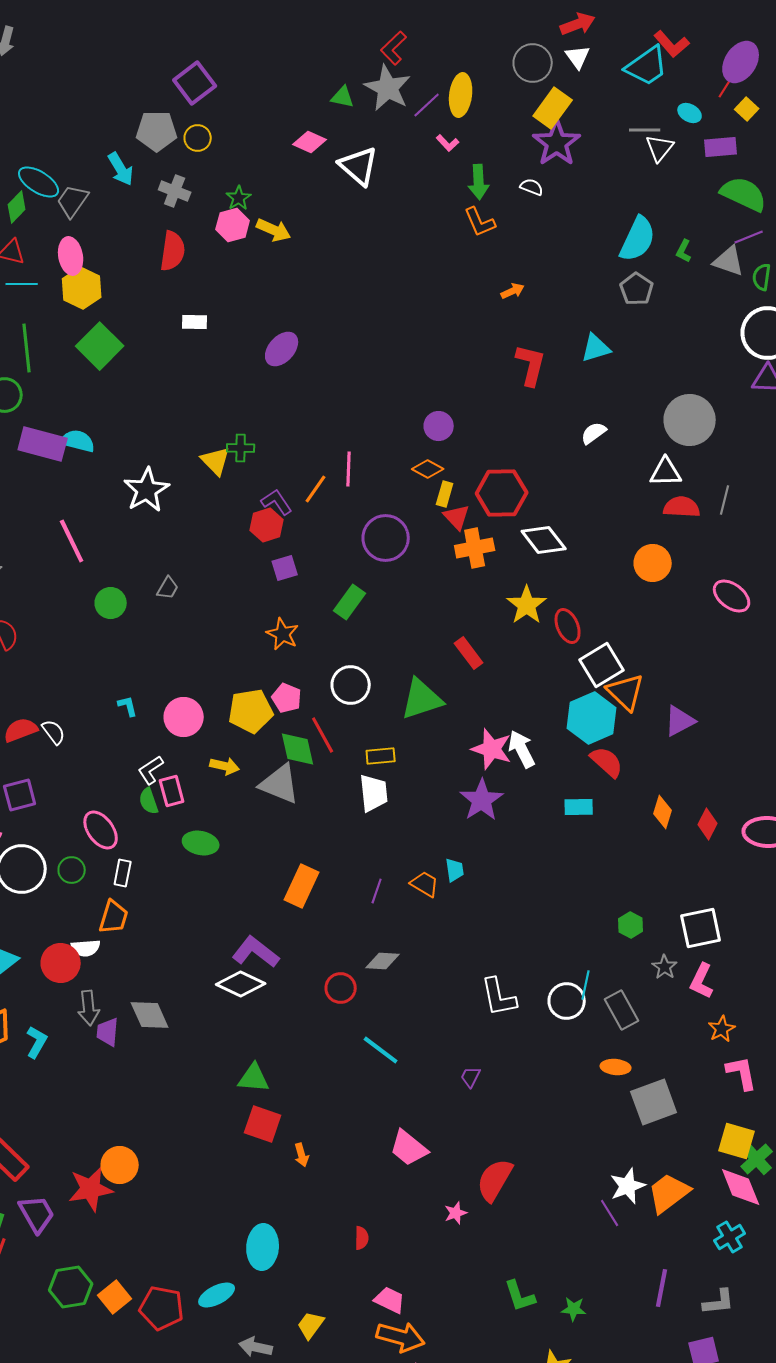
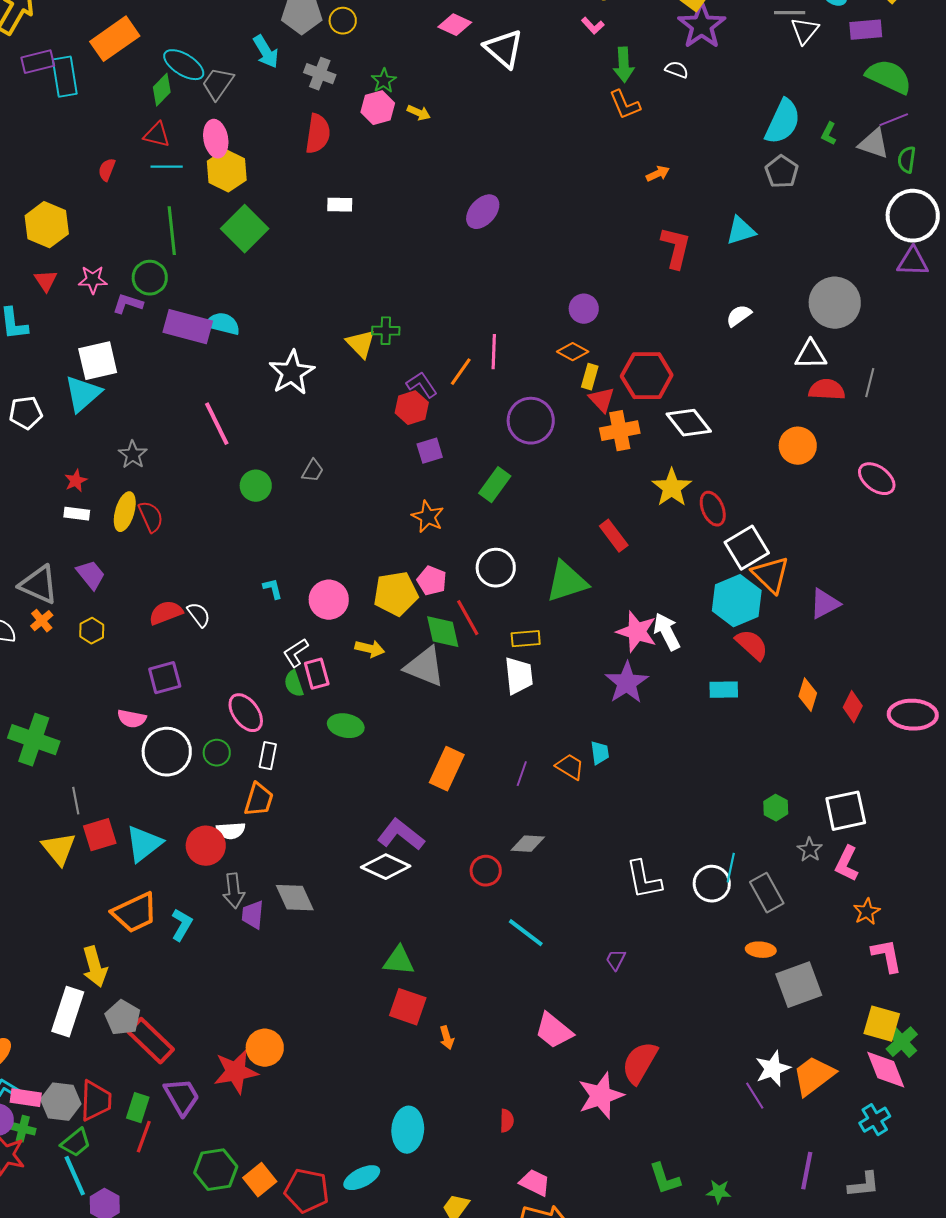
yellow arrow: (274, 230) -> (419, 113), size x0.7
purple ellipse: (282, 349) -> (483, 212), moved
pink star: (456, 1213) -> (601, 1096), size x2.0

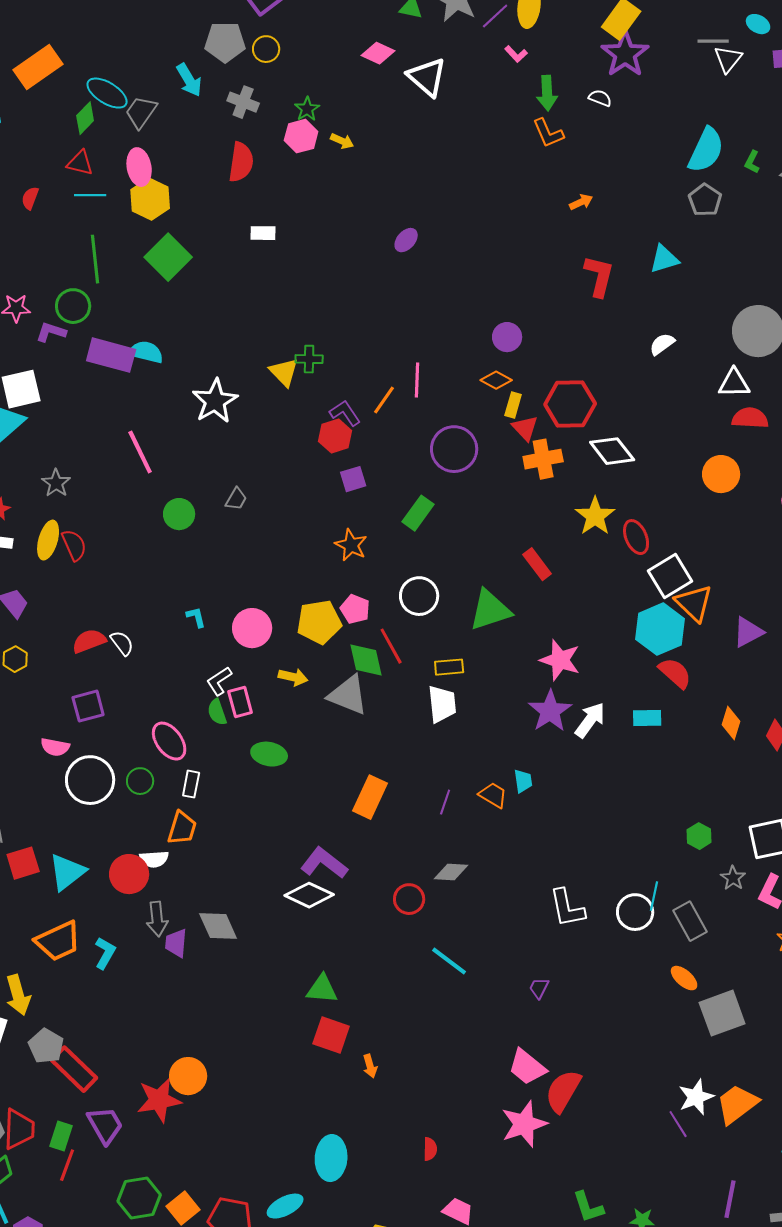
purple ellipse: (483, 212) -> (406, 240), size x0.7
white arrow: (667, 632) -> (590, 720), moved, turned 63
orange ellipse: (761, 950) -> (684, 978), turned 36
pink trapezoid: (554, 1031) -> (527, 1067), moved

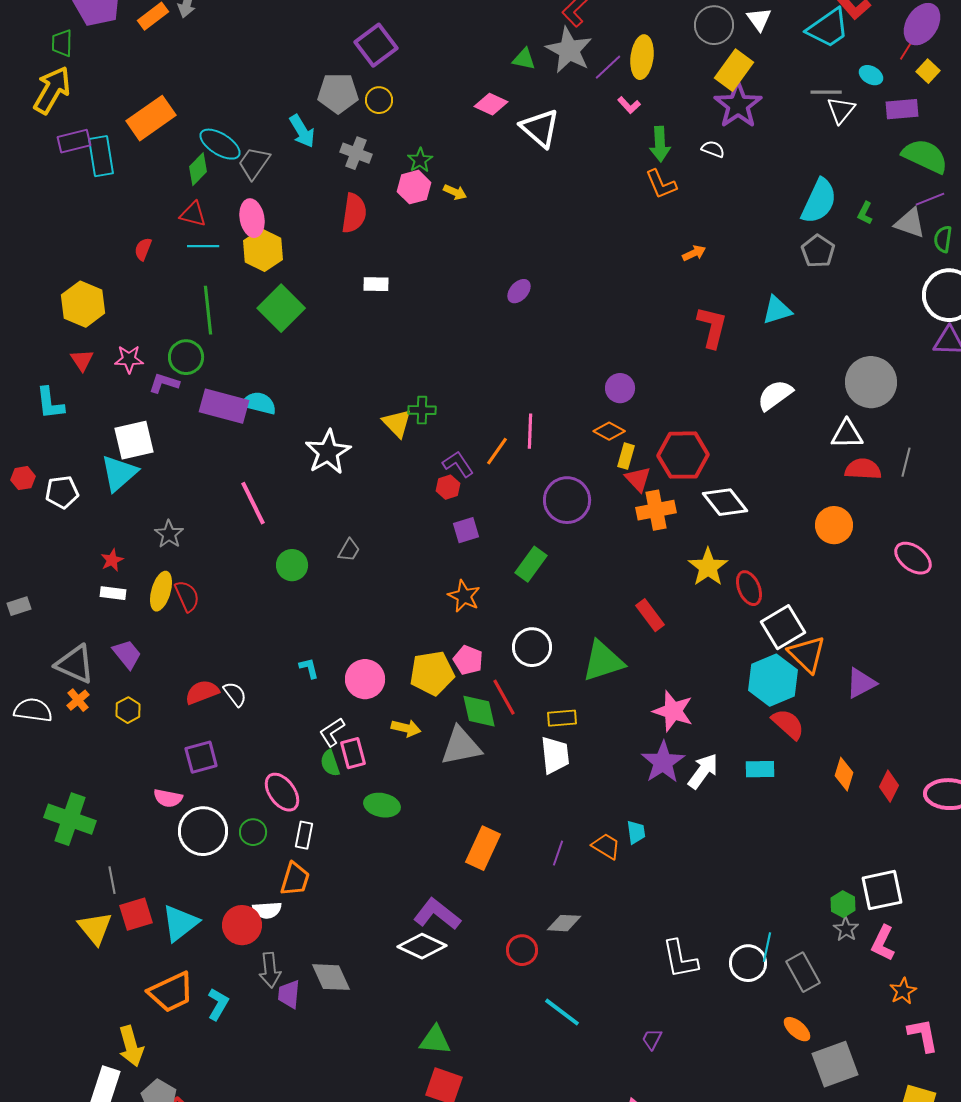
white semicircle: (662, 344) -> (775, 395), size x1.4
red hexagon: (335, 436) -> (448, 487), size x0.7
gray triangle: (348, 695) -> (461, 746), turned -33
green hexagon: (699, 836) -> (843, 904), moved

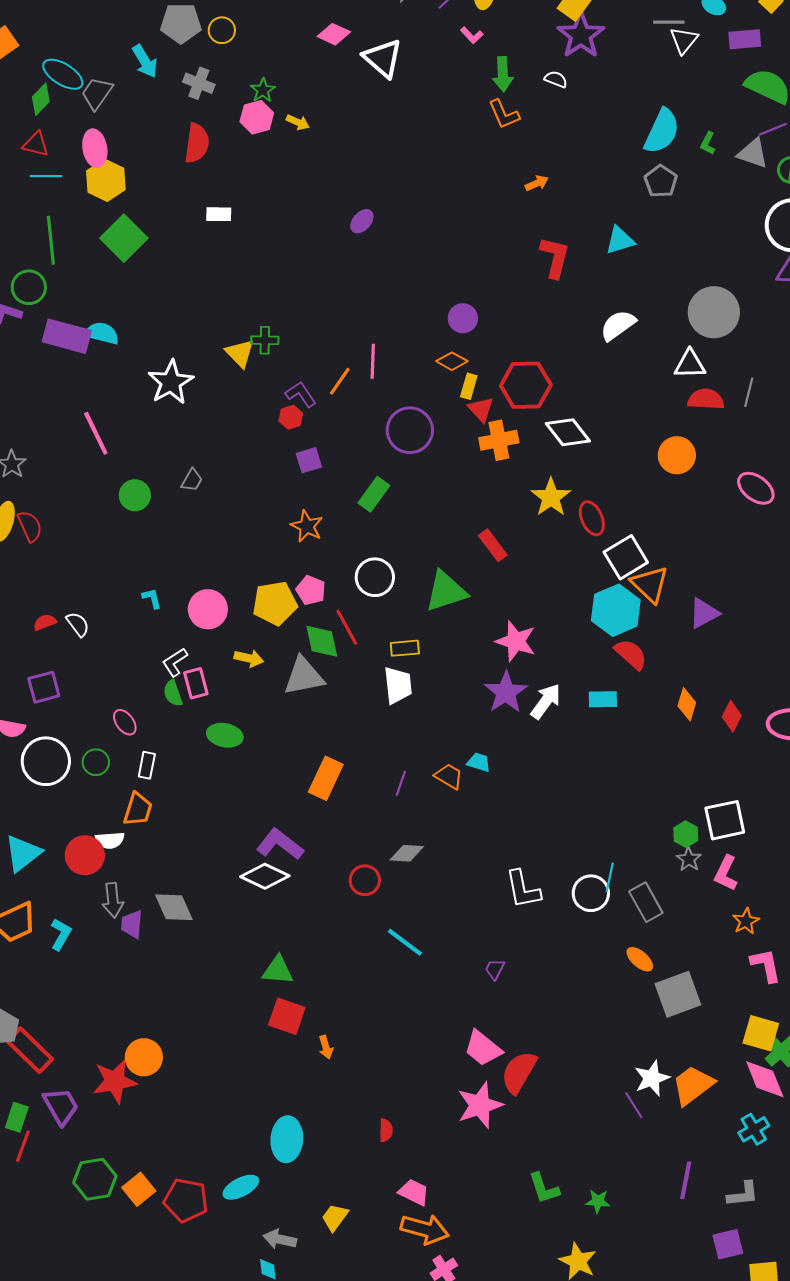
red semicircle: (202, 692) -> (45, 622), size x0.7
pink ellipse: (282, 792) -> (125, 722), size x0.7
cyan trapezoid: (636, 832) -> (479, 762), turned -65

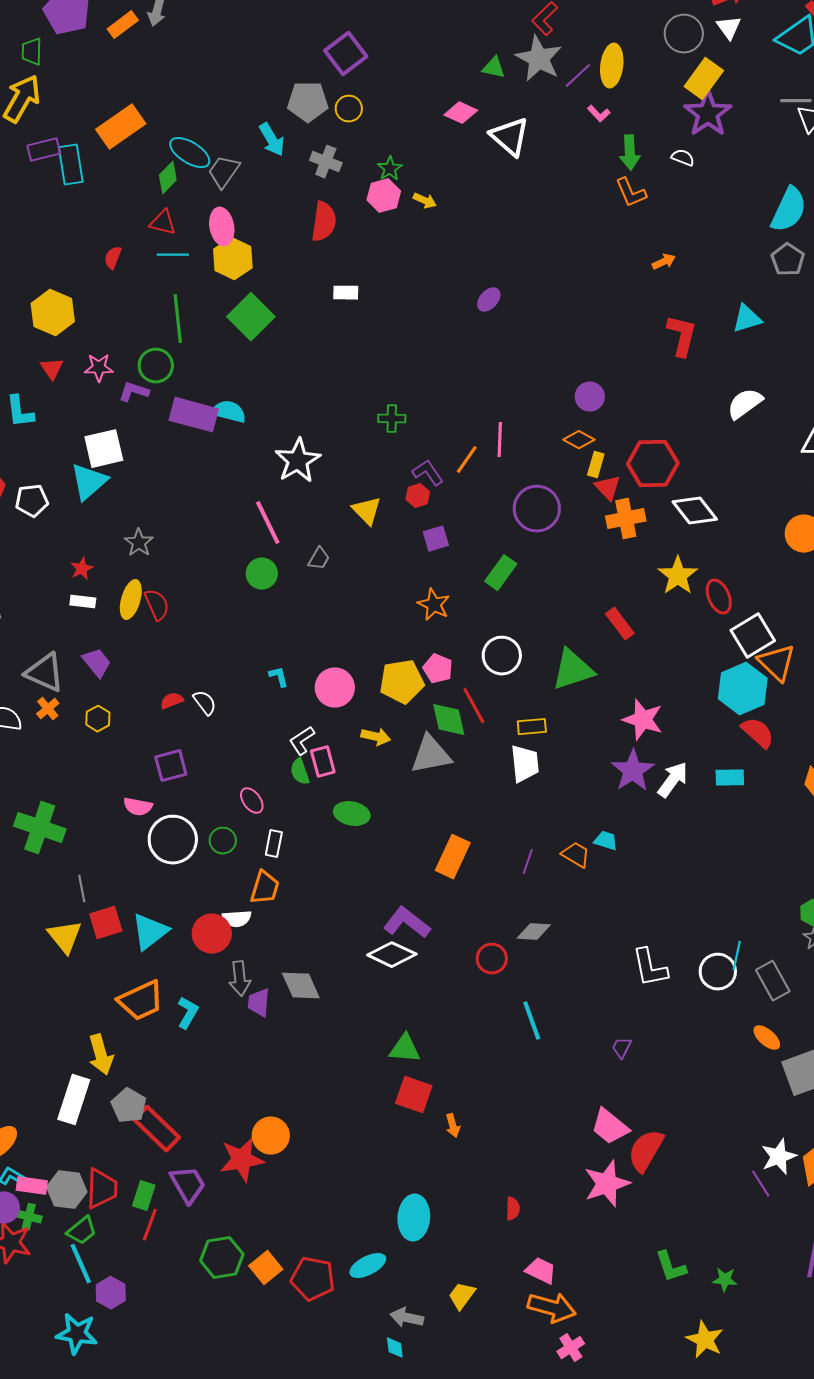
yellow triangle: (240, 353) -> (367, 511), moved
pink line: (96, 433) -> (268, 523), moved
cyan line: (405, 942) -> (532, 1021), turned 33

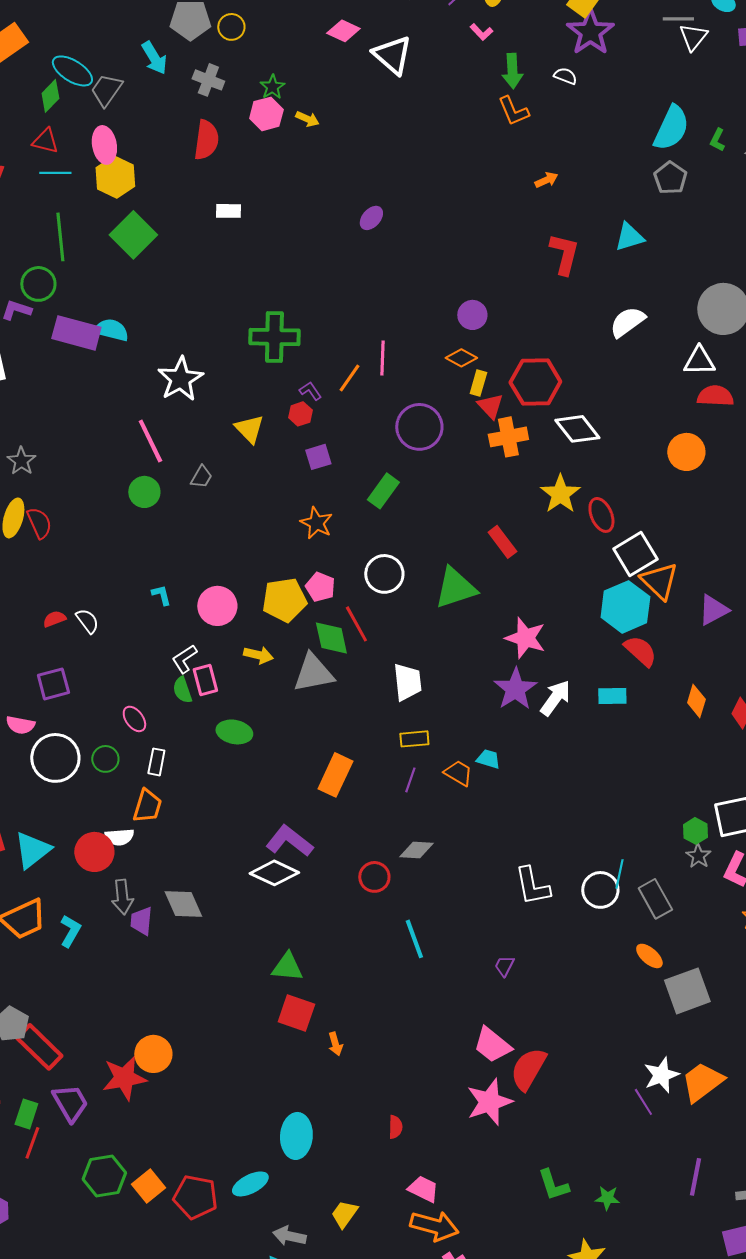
green cross: (392, 419) -> (274, 337), size x1.8
purple L-shape: (428, 473) -> (310, 391), size x0.7
yellow rectangle: (532, 727) -> (414, 739), moved

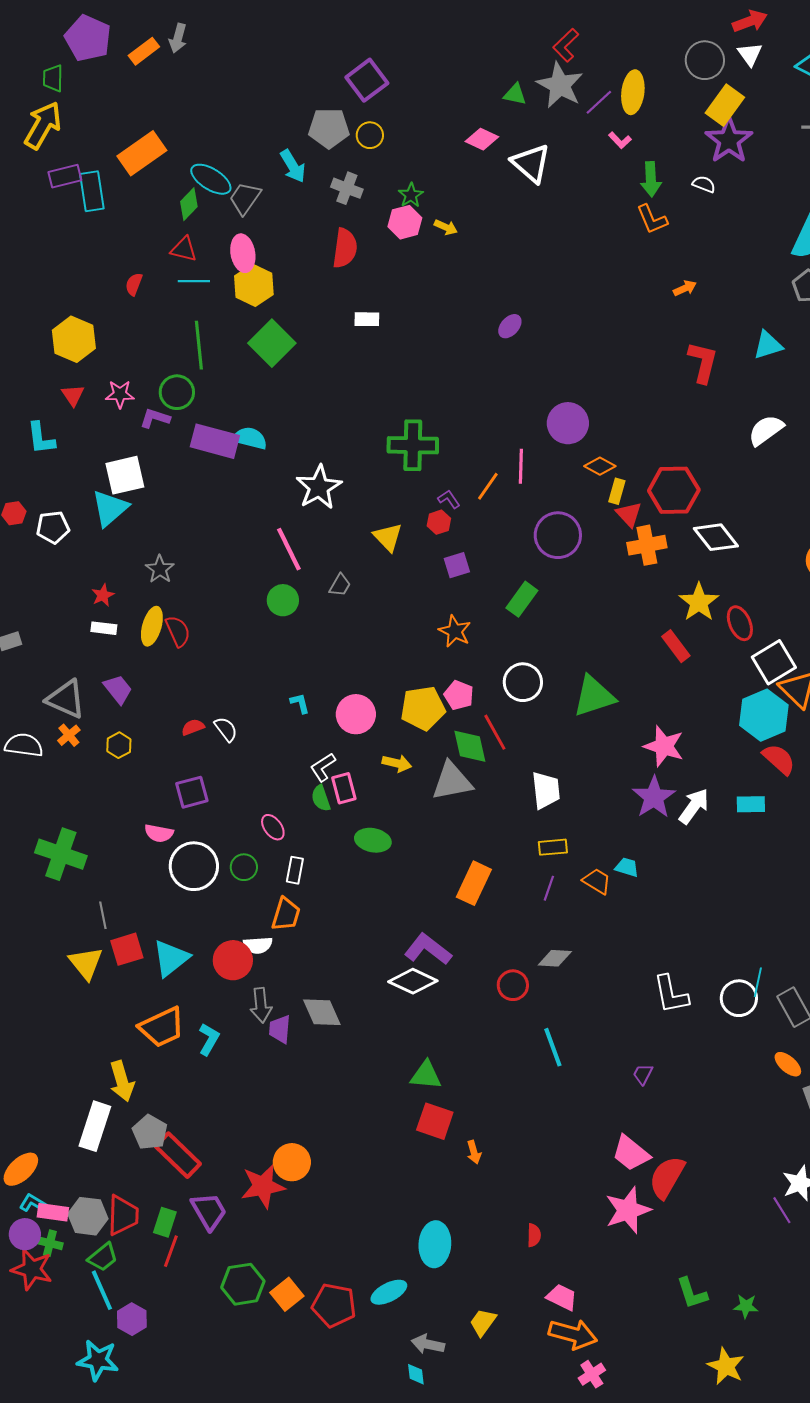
purple circle: (472, 315) -> (568, 423), moved, size x1.4
red rectangle: (502, 542) -> (676, 646), moved

